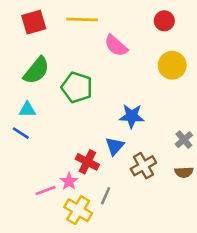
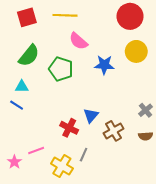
red circle: (164, 21) -> (130, 16), size x1.6
pink semicircle: (116, 46) -> (78, 41), moved
blue star: (132, 116) -> (104, 65), moved
pink star: (69, 181) -> (14, 162), moved

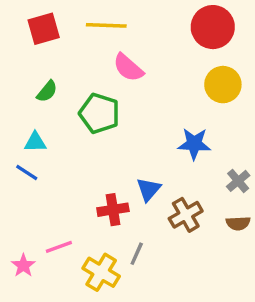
green semicircle: (29, 56) -> (47, 91), size x0.6
blue star: (104, 65) -> (194, 144), moved
red cross: (69, 128) -> (113, 210), turned -36

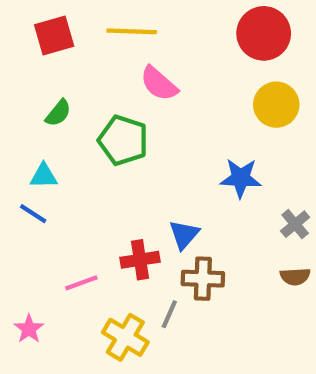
brown cross: (186, 215) -> (203, 279), moved, turned 32
pink line: (59, 247) -> (81, 283), moved

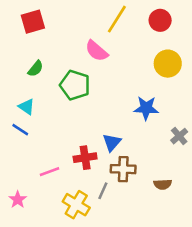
yellow line: (132, 31) -> (117, 19), moved, turned -60
red circle: (264, 33) -> (160, 20), size x0.7
cyan triangle: (44, 176) -> (27, 107), turned 36
brown semicircle: (295, 277) -> (163, 184), moved

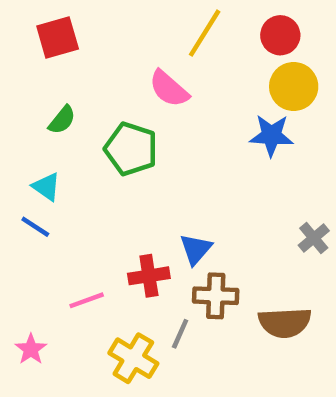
yellow circle: (168, 64) -> (294, 86), moved
blue star: (146, 108) -> (271, 135), moved
brown semicircle: (163, 184) -> (285, 323), size x1.6

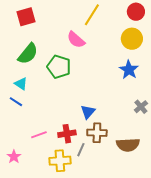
red circle: (280, 35) -> (136, 12), moved
green semicircle: (62, 120) -> (28, 54), size x1.6
blue star: (271, 135) -> (129, 70), moved, turned 30
red cross: (149, 276) -> (67, 134), moved
yellow cross: (133, 358) -> (60, 161), turned -35

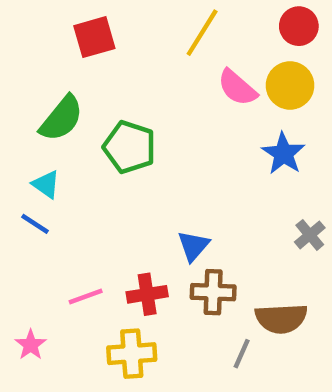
red square: (26, 17) -> (94, 37), moved
pink semicircle: (76, 40) -> (237, 88), moved
gray line: (81, 150) -> (242, 354), moved

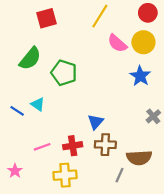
cyan triangle: (46, 184) -> (38, 104), moved

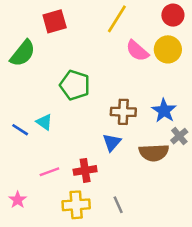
green semicircle: (30, 59) -> (23, 53), moved
blue star: (140, 76) -> (164, 111), moved
brown cross: (105, 145) -> (123, 112), moved
brown semicircle: (139, 158) -> (154, 153), moved
gray line: (119, 175) -> (118, 205), moved, turned -48

